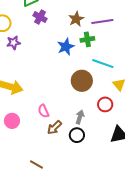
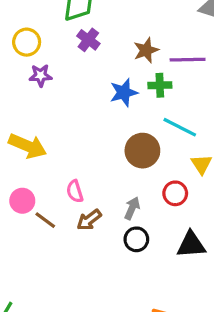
black circle: (77, 135) -> (136, 239), moved
brown line: (37, 165) -> (45, 220), moved

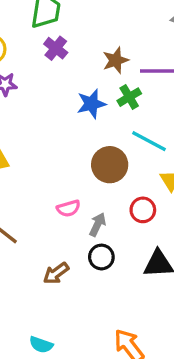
green cross: (160, 85) -> (129, 97), turned -30
pink semicircle: (75, 191) -> (69, 208), moved, turned -90
brown arrow: (89, 220) -> (56, 273), moved

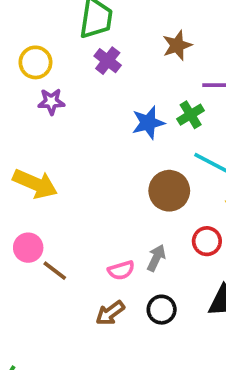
brown star: (116, 60) -> (177, 45), moved
pink semicircle: (69, 208) -> (121, 270), moved
black circle: (101, 257) -> (162, 310), moved

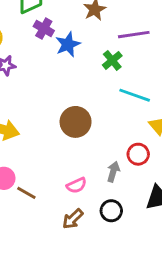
blue star: (148, 123) -> (68, 44), moved
brown circle: (169, 191) -> (76, 122), moved
gray arrow: (156, 258) -> (113, 172), moved

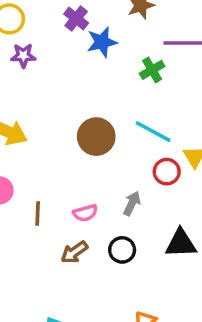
cyan line: (135, 95) -> (153, 132), moved
red circle: (138, 154) -> (167, 172), moved
brown line: (26, 193) -> (38, 213), moved, turned 54

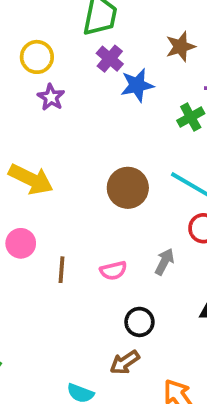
purple star: (23, 56) -> (51, 97), turned 30
black circle: (122, 250) -> (139, 322), moved
brown arrow: (74, 252) -> (125, 362), moved

